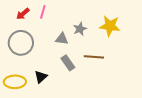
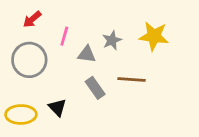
pink line: (43, 12) -> (64, 36), moved
black triangle: (41, 77) -> (57, 107), turned -32

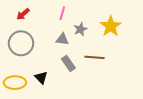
pink line: (64, 36) -> (62, 13), moved
yellow star: (154, 36) -> (111, 26), turned 30

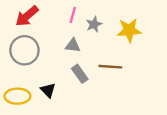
red arrow: (23, 14) -> (27, 16), size x1.5
yellow star: (111, 26) -> (129, 30), turned 30
gray star: (80, 29) -> (94, 24), moved

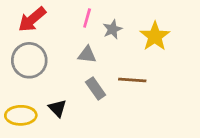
yellow star: (129, 30) -> (155, 36), turned -30

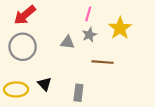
pink line: (87, 18) -> (88, 14), moved
gray star: (112, 29) -> (89, 35), moved
gray rectangle: (96, 89) -> (78, 93), moved, turned 42

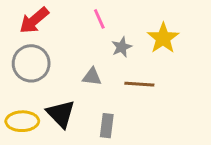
pink line: (88, 14) -> (99, 19), moved, turned -40
gray triangle: (67, 42) -> (92, 77), moved
black triangle: (44, 84) -> (61, 114), size x1.5

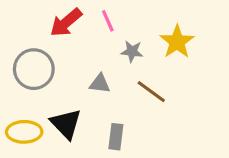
red arrow: (34, 20) -> (66, 22), moved
gray star: (122, 47) -> (132, 51), turned 30
brown line: (139, 84) -> (151, 92), turned 32

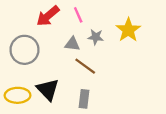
gray triangle: (100, 84) -> (72, 44), moved
brown line: (151, 92) -> (85, 66), moved

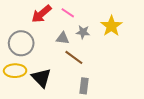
pink line: (78, 15) -> (68, 13), turned -32
yellow ellipse: (18, 95) -> (15, 71), moved
gray rectangle: (84, 99) -> (84, 86), moved

